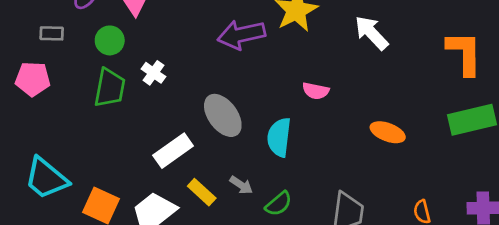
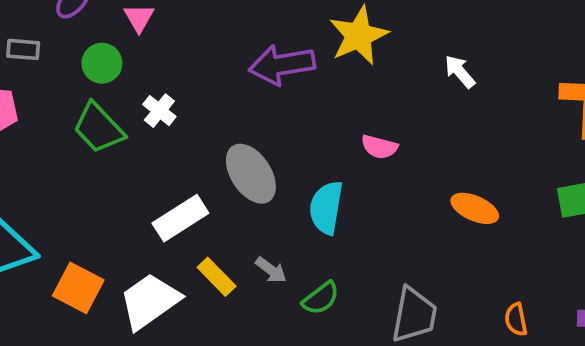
white arrow: (371, 33) -> (460, 72), size x0.7
green trapezoid: (110, 88) -> (99, 128), turned 123

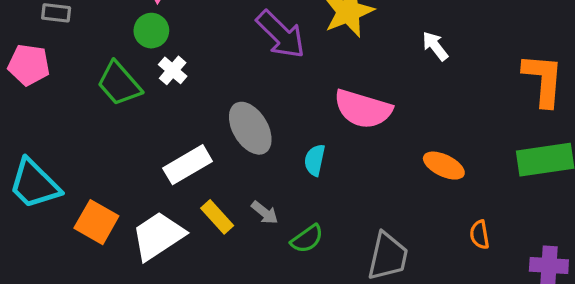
green circle: (102, 63) -> (151, 31), moved
purple arrow: (282, 65) -> (281, 34), turned -128
pink semicircle: (379, 147) -> (363, 109), size x1.8
cyan semicircle: (326, 208) -> (315, 160), size x0.7
orange semicircle: (516, 319) -> (480, 235), moved

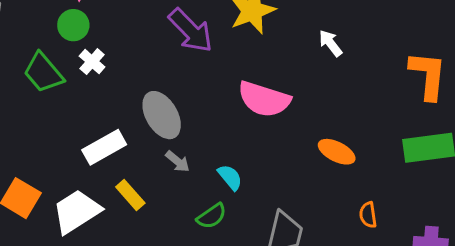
cyan semicircle: (315, 160) -> (230, 177), moved, turned 128
gray arrow: (265, 213) -> (178, 161), moved

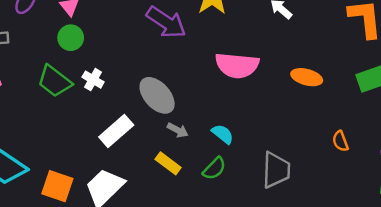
white cross: (92, 62) -> (93, 80), moved
orange ellipse: (337, 152) -> (307, 77), moved
yellow rectangle: (130, 195) -> (168, 163), moved

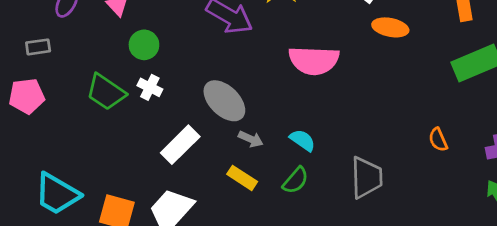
green circle: (71, 38) -> (144, 45), moved
orange ellipse: (307, 77) -> (390, 27), moved

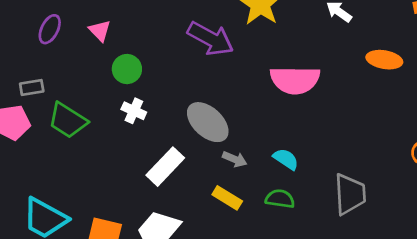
orange ellipse: (390, 27) -> (384, 60), moved
gray rectangle: (38, 47) -> (32, 88), moved
green trapezoid: (106, 92) -> (68, 120), moved
green semicircle: (296, 180) -> (280, 199), turned -120

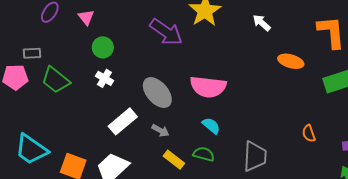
pink semicircle: (295, 80) -> (208, 87), moved
gray arrow: (235, 159) -> (160, 130), moved
yellow rectangle: (227, 198) -> (174, 160), moved

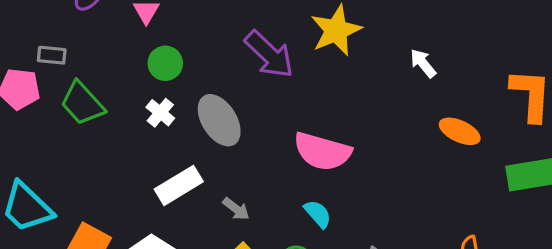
gray ellipse: (157, 93) -> (219, 120), moved

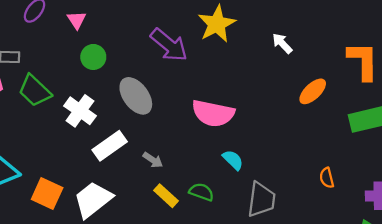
white cross: (160, 113) -> (80, 111), moved, size x1.5
orange ellipse: (460, 131) -> (313, 91), turned -64
cyan semicircle: (318, 214) -> (233, 160), moved

